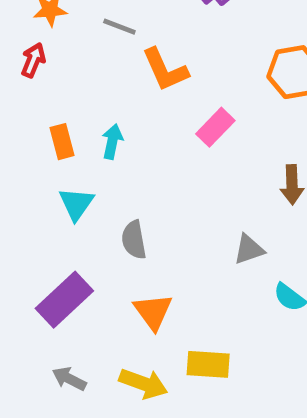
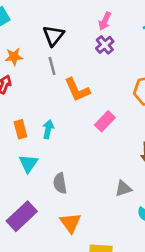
gray line: (119, 27) -> (52, 66), turned 54

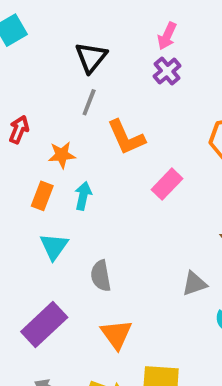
orange star: (14, 57) -> (62, 155), moved
gray line: (52, 66) -> (89, 102), turned 36
orange rectangle: (20, 129) -> (42, 196), turned 36

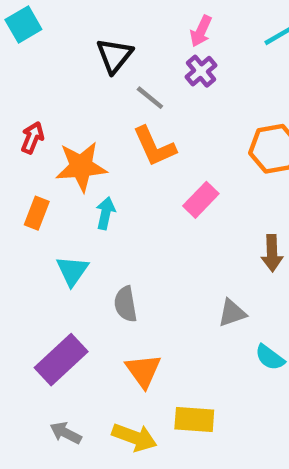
gray line: (89, 102) -> (150, 98), moved, turned -72
orange star: (62, 155) -> (81, 167), size x1.6
orange rectangle: (42, 196) -> (37, 213), moved

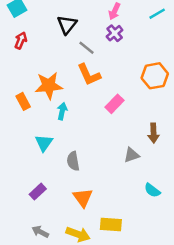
red arrow: (32, 138) -> (21, 41), moved
orange rectangle: (37, 213) -> (23, 101), moved, turned -49
gray triangle: (232, 313) -> (132, 155), moved
purple rectangle: (61, 360) -> (38, 192), size x0.6

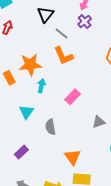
pink rectangle: (115, 104) -> (73, 97), moved
orange triangle: (83, 198) -> (73, 157), moved

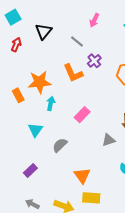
black triangle: (45, 14) -> (44, 31), moved
purple cross: (85, 21) -> (94, 61), moved
gray line: (61, 34) -> (77, 41), moved
gray semicircle: (50, 127) -> (60, 145), turned 56

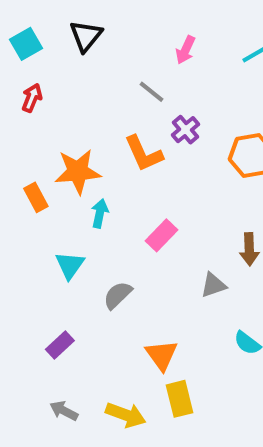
black triangle: (44, 31) -> (86, 36), moved
yellow rectangle: (91, 198) -> (179, 399), turned 72

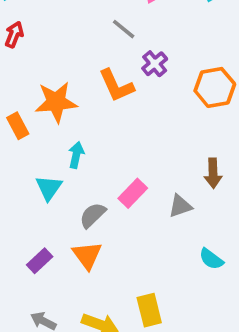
cyan arrow: (100, 213) -> (76, 155), moved
pink rectangle: (162, 235) -> (133, 193), moved
orange triangle: (162, 355) -> (87, 255), moved

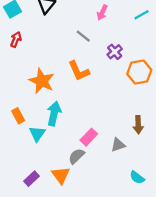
purple cross: (155, 64) -> (115, 52), moved
orange star: (56, 102) -> (42, 81), turned 30
orange rectangle: (18, 126) -> (18, 116), moved
cyan arrow: (76, 155) -> (54, 114), size x1.5
gray semicircle: (93, 215) -> (76, 156), moved

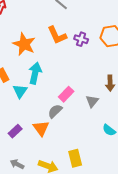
purple cross: (115, 52) -> (81, 39), moved, turned -32
gray triangle: (118, 145) -> (92, 101), turned -32

